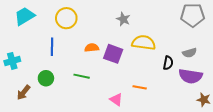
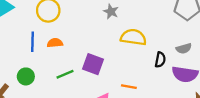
orange semicircle: (92, 48) -> (55, 43), moved
purple square: (113, 54) -> (93, 64), moved
green line: (82, 76) -> (65, 74), turned -35

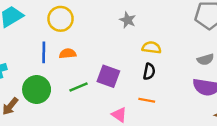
yellow semicircle: (133, 37) -> (152, 48), size x0.7
black semicircle: (160, 60) -> (149, 72), moved
green circle: (26, 76) -> (37, 89), size x1.5

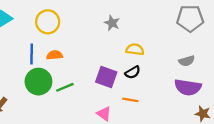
black semicircle: (149, 72) -> (133, 72), turned 49
purple square: (108, 76) -> (106, 77), moved
green circle: (37, 89) -> (38, 82), moved

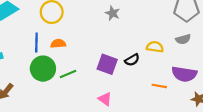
yellow semicircle: (135, 49) -> (155, 47), moved
gray semicircle: (187, 61) -> (183, 39), moved
orange line: (130, 100) -> (159, 86), moved

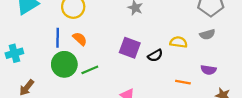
orange semicircle: (58, 44) -> (80, 39), turned 48
purple square: (107, 64) -> (130, 48), moved
purple semicircle: (184, 74) -> (208, 70), size x0.6

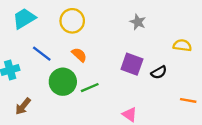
blue line: (58, 38) -> (42, 54), moved, turned -54
yellow semicircle: (179, 42) -> (182, 45), moved

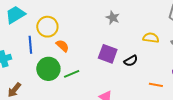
yellow circle: (72, 21) -> (47, 27), moved
blue line: (42, 54) -> (30, 45), turned 48

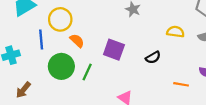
purple square: (108, 54) -> (114, 50), moved
green line: (72, 74) -> (87, 72), turned -42

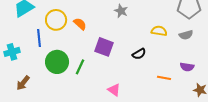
orange semicircle: (77, 41) -> (80, 24), moved

